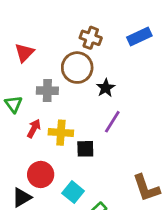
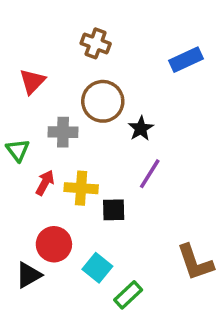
brown cross: (91, 38) -> (96, 43), moved

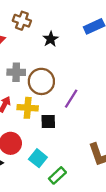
brown cross: (96, 43) -> (22, 21), moved
brown circle: (103, 101) -> (41, 81), moved
black star: (141, 128) -> (51, 39), moved

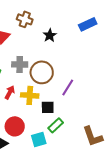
cyan square: (38, 158) -> (39, 139), turned 35
green rectangle: (57, 175) -> (56, 125), moved

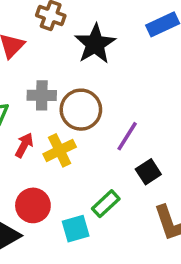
black star: (50, 35) -> (95, 44), size x1.6
yellow cross: (30, 95) -> (60, 150), turned -30
black square: (48, 107) -> (148, 172), moved, turned -32

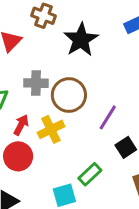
red circle: (33, 205) -> (18, 156), moved

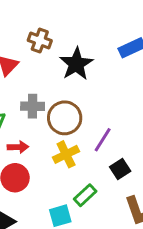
red arrow: (21, 125) -> (18, 147), turned 60
yellow cross: (51, 129) -> (66, 154), moved

